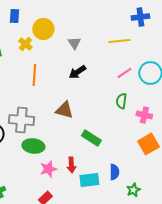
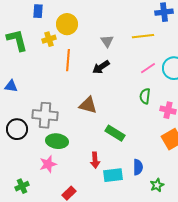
gray triangle: (74, 43) -> (107, 41), moved
yellow cross: (25, 44) -> (49, 39), turned 32
orange line: (34, 75) -> (68, 60), moved
pink star: (48, 169) -> (48, 164), moved

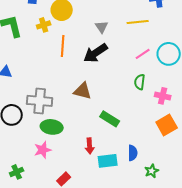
black arrow: (101, 67) -> (96, 53), size x1.4

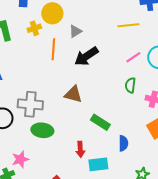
gray triangle: (102, 27) -> (75, 31), moved, turned 32
pink star: (43, 150) -> (20, 159), moved
blue semicircle: (133, 153) -> (123, 143), moved

